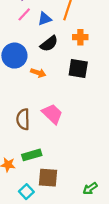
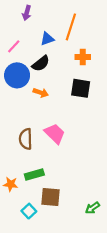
pink line: (24, 14) -> (14, 46), moved
black semicircle: (49, 44) -> (41, 64), moved

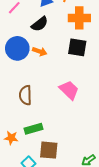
orange cross: (83, 57) -> (79, 18), size x1.5
blue circle: (17, 75) -> (17, 48), moved
pink trapezoid: (55, 134) -> (69, 90), moved

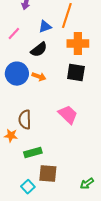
orange star: (11, 138) -> (11, 136), moved

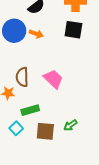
pink trapezoid: (68, 115) -> (53, 79), moved
green arrow: (87, 184) -> (70, 125), moved
cyan square: (28, 187) -> (16, 128), moved

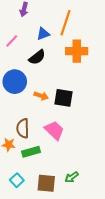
black square: (73, 30) -> (64, 98), moved
orange arrow: (36, 34) -> (41, 96), moved
green rectangle: (30, 110) -> (31, 152), moved

